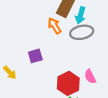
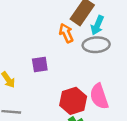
pink semicircle: (90, 77) -> (99, 96), size x1.5

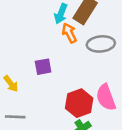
cyan arrow: (97, 25) -> (61, 14), moved

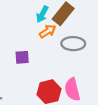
orange arrow: (69, 33) -> (48, 31), turned 77

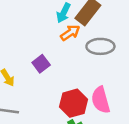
purple square: (22, 57) -> (41, 64), turned -32

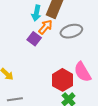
purple square: (41, 64) -> (34, 39), moved

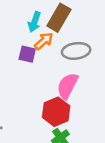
purple square: (34, 39) -> (27, 54), turned -32
pink semicircle: (83, 72) -> (67, 86), moved, turned 50

